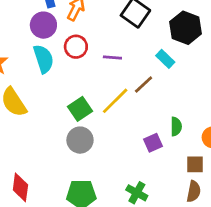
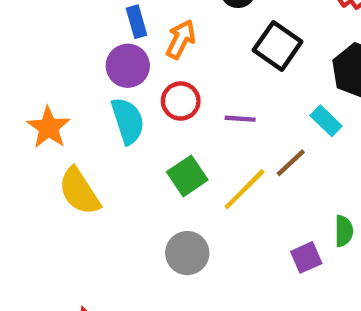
green square: (80, 109) -> (187, 176), moved

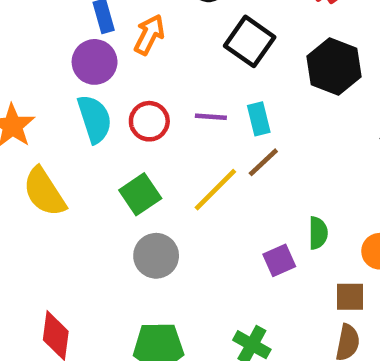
red circle: (181, 101) -> (149, 121), moved
cyan rectangle: (326, 121) -> (259, 119), moved, turned 32
green square: (187, 176) -> (140, 194), moved

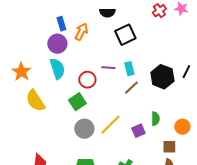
black square: (250, 41) -> (125, 35), turned 30
black hexagon: (334, 66) -> (162, 77), moved
red circle: (149, 121) -> (87, 80), moved
yellow line: (215, 190) -> (110, 125), moved

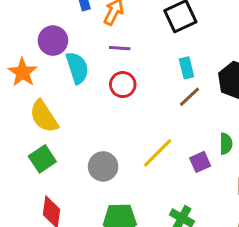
purple circle: (57, 44) -> (53, 41), moved
purple line: (108, 68) -> (120, 48), moved
green square: (77, 102) -> (42, 159), moved
gray circle: (84, 129) -> (103, 166), moved

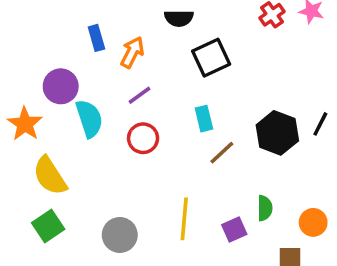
purple line: (120, 48) -> (139, 95), turned -40
cyan rectangle: (186, 68) -> (204, 119), moved
yellow line: (158, 153) -> (184, 219), turned -40

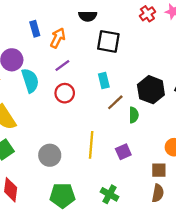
black square: (211, 58) -> (108, 41), turned 35
green semicircle: (265, 208) -> (134, 115), moved

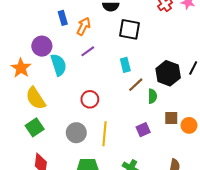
red circle: (65, 93) -> (90, 99), moved
yellow line: (91, 145) -> (104, 134), moved
brown square: (159, 170) -> (171, 118), moved

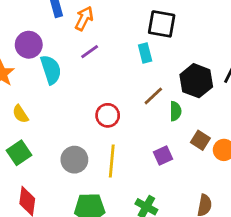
black square: (130, 29) -> (162, 24), moved
cyan rectangle: (125, 65) -> (145, 53), moved
yellow semicircle: (36, 98) -> (20, 114), size x0.6
red circle: (90, 99) -> (108, 115), moved
brown square: (171, 118) -> (200, 140), turned 32

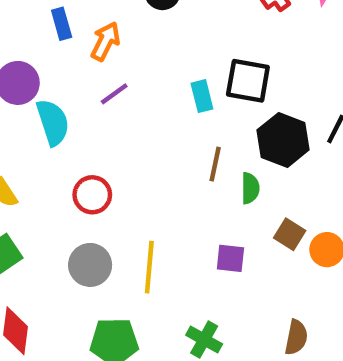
black square: (162, 24) -> (248, 81), moved
brown line: (153, 96) -> (215, 164), turned -35
red circle: (108, 115) -> (92, 195), moved
purple square: (163, 155) -> (230, 258), turned 30

